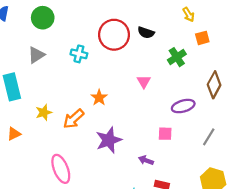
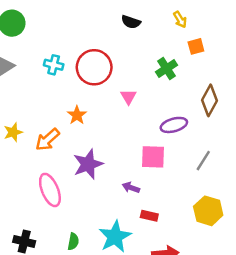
black semicircle: (146, 33) -> (131, 22), moved
red circle: (114, 35) -> (94, 67), moved
pink square: (165, 134) -> (153, 157), size x1.5
pink ellipse: (61, 169) -> (50, 190), moved

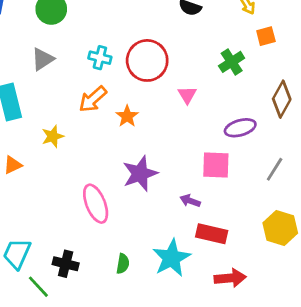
orange arrow: (47, 140) -> (93, 99), moved
red rectangle: (149, 216) -> (212, 234), size x1.5

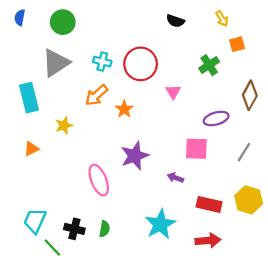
gray triangle: (43, 59) -> (56, 63), size x1.5
red rectangle: (212, 234) -> (209, 204), moved
green semicircle: (123, 264) -> (105, 229), moved

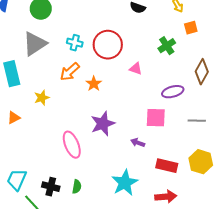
pink triangle: (173, 92) -> (136, 69), turned -40
gray line: (244, 152) -> (197, 121), turned 60

